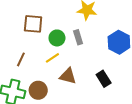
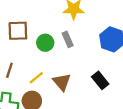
yellow line: (52, 58) -> (36, 78), moved
brown triangle: (68, 76) -> (62, 82), turned 42

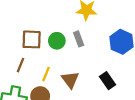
brown square: (18, 31) -> (32, 39), moved
yellow line: (36, 78) -> (46, 74), turned -32

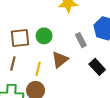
gray rectangle: (79, 39) -> (81, 40), moved
brown triangle: (70, 80) -> (60, 60), moved, turned 36

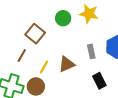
green circle: (44, 36) -> (63, 18), moved
brown square: (20, 38) -> (35, 34), turned 30

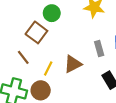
green circle: (63, 18) -> (52, 13), moved
brown line: (22, 56) -> (23, 57), turned -64

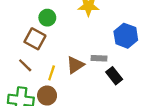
gray rectangle: (99, 49) -> (99, 58), moved, turned -64

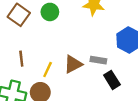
brown square: (35, 39) -> (19, 15), moved
brown line: (25, 65) -> (21, 59), turned 32

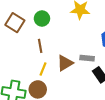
brown line: (21, 59) -> (40, 46), moved

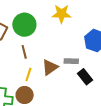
green circle: (42, 18) -> (24, 25), size x1.5

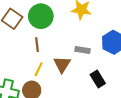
gray rectangle: (71, 61) -> (82, 50), moved
brown triangle: (50, 67) -> (62, 64), turned -30

